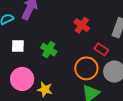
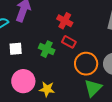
red cross: (82, 25) -> (65, 21), moved
red rectangle: (101, 49) -> (69, 42), moved

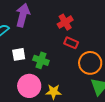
red cross: (65, 21) -> (65, 22), turned 35
green cross: (47, 49) -> (41, 60), moved

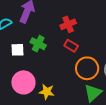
green cross: (41, 60) -> (38, 44), moved

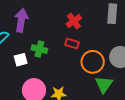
red cross: (68, 24) -> (74, 21), moved

